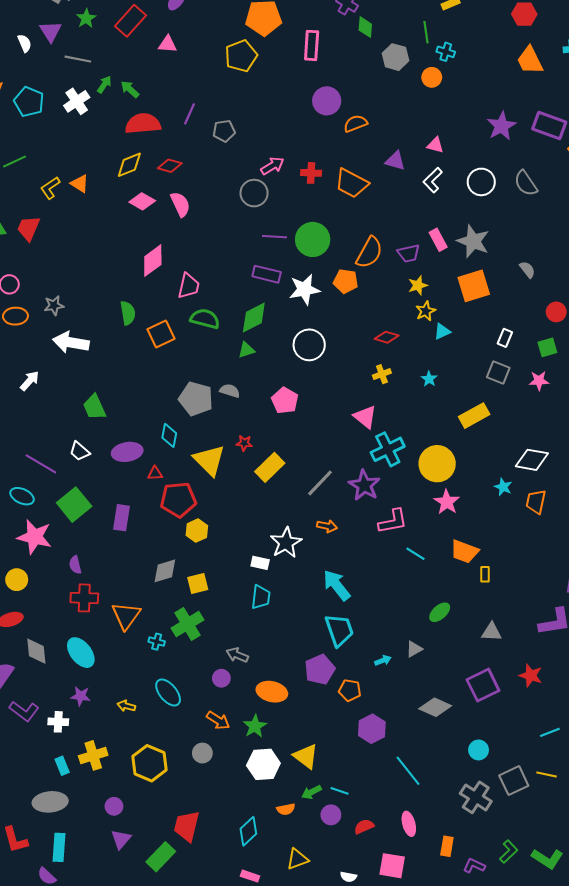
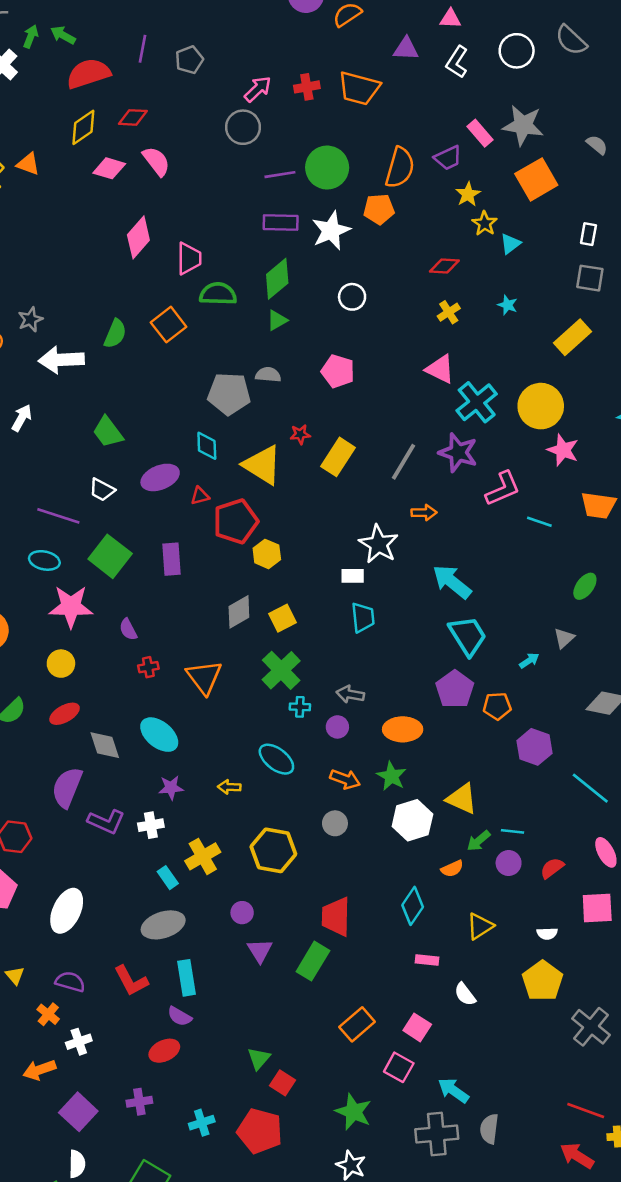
green semicircle: (128, 313) -> (115, 334), moved, turned 45
white circle: (309, 345) -> (352, 297), size x0.7
red cross: (84, 598) -> (148, 667), size x0.6
cyan cross: (157, 642) -> (300, 707), moved

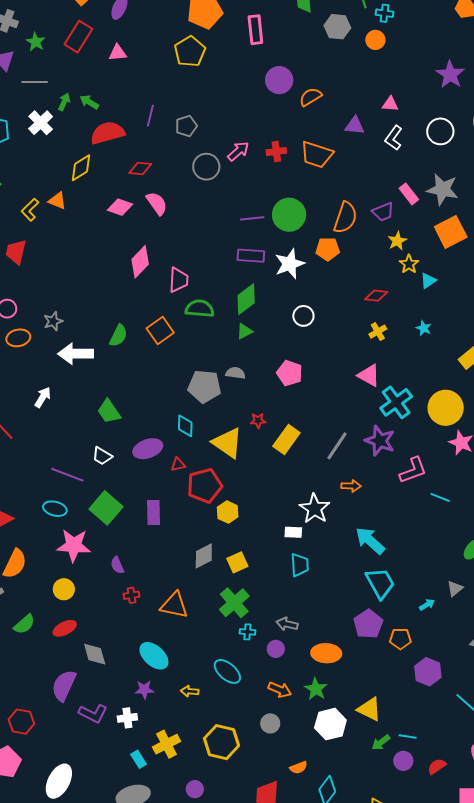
yellow diamond: (83, 127) -> (81, 168), moved
gray circle: (243, 127) -> (206, 167), moved
orange triangle: (204, 677) -> (174, 605), turned -44
cyan ellipse: (159, 735) -> (154, 656), moved
orange semicircle: (452, 869) -> (299, 768), moved

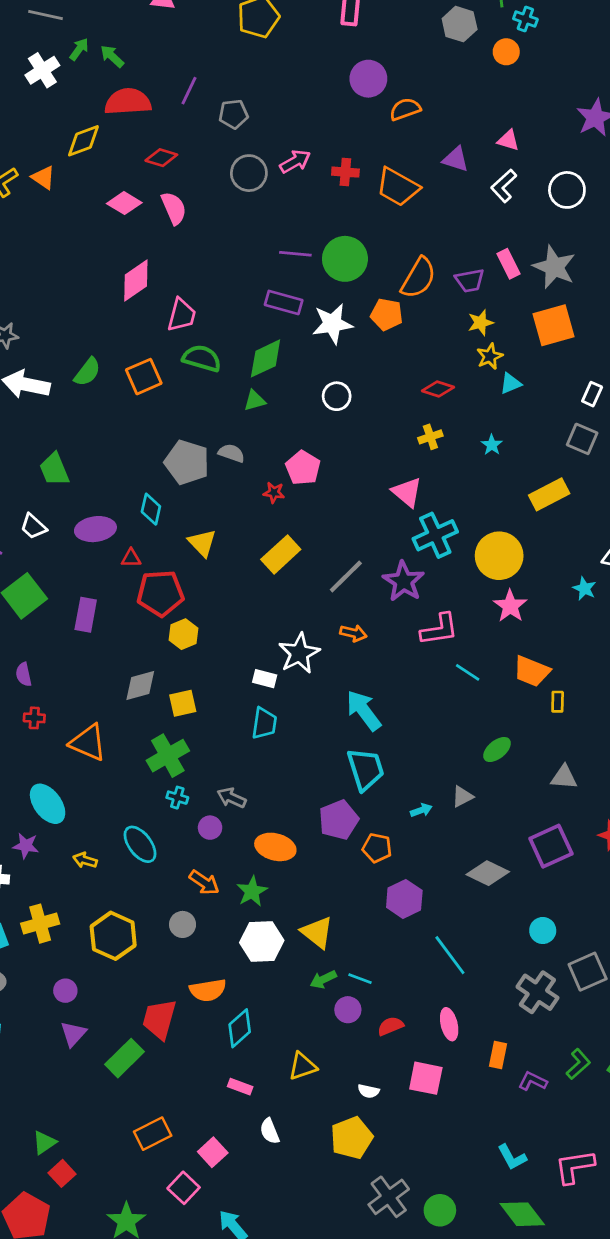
red star: (258, 421) -> (274, 493), moved
yellow triangle: (228, 443) -> (202, 543), size x0.7
orange semicircle: (299, 768) -> (208, 990), size x1.5

